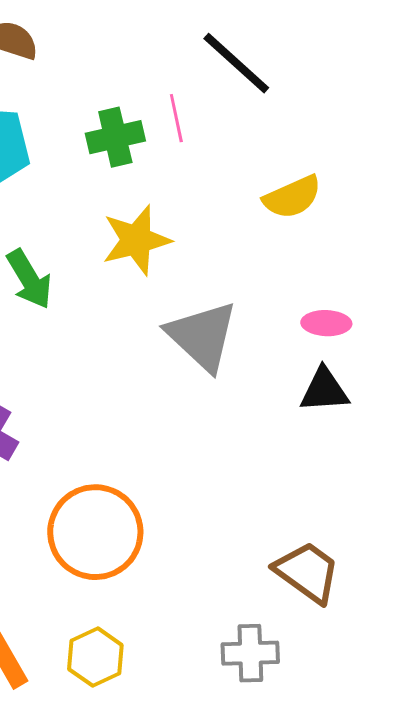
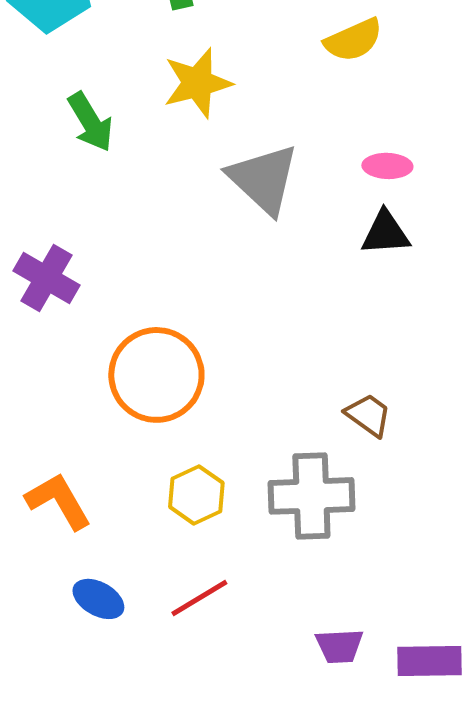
brown trapezoid: (307, 572) -> (368, 415), size x0.7
gray cross: (250, 653) -> (311, 496), size x1.5
yellow hexagon: (95, 657) -> (196, 495), moved

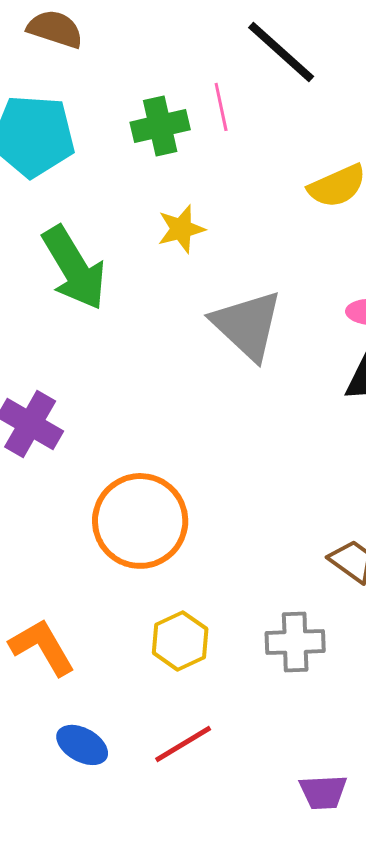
yellow star: (197, 83) -> (181, 229), size x0.7
green arrow: (90, 122) -> (74, 268), size x1.4
gray cross: (311, 496) -> (295, 642), size x0.7

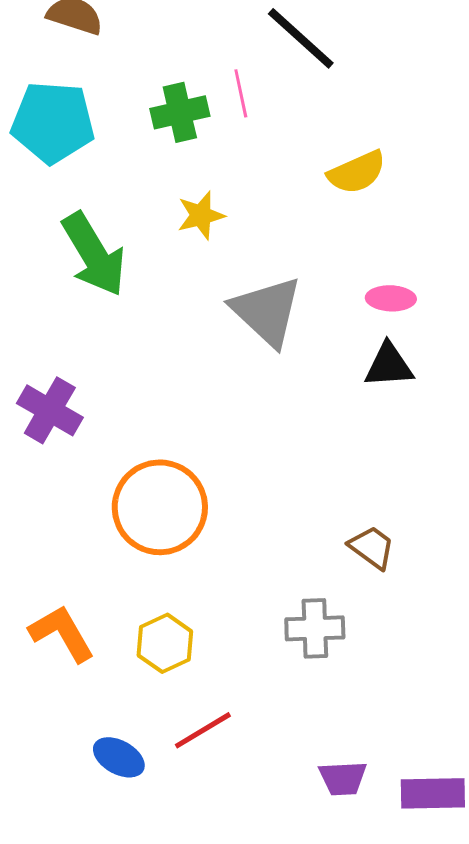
yellow hexagon: (180, 641) -> (165, 643), moved
blue ellipse: (82, 745) -> (119, 757), moved

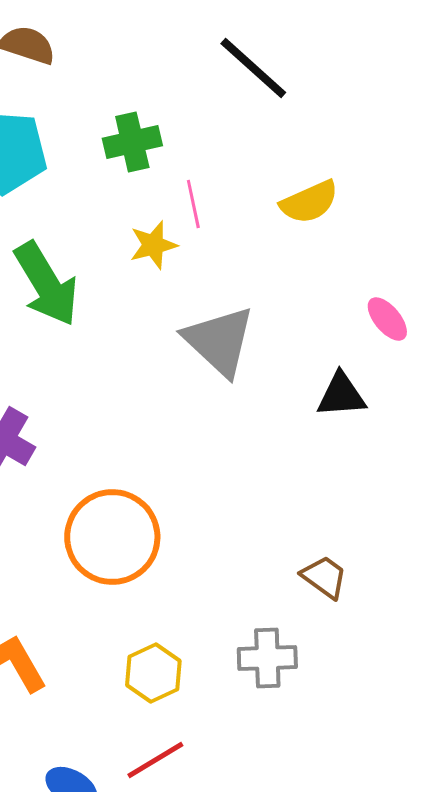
pink line: (241, 93) -> (193, 204), moved
pink ellipse: (391, 298) -> (387, 319), moved, turned 48
yellow hexagon: (165, 643) -> (153, 673), moved

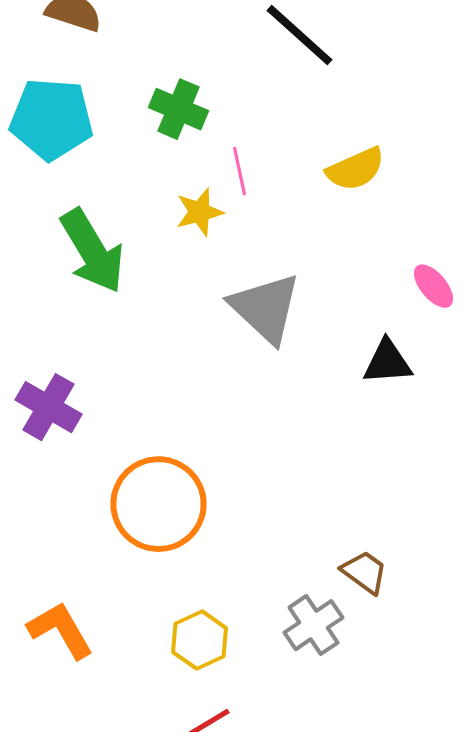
green cross: (132, 142) -> (178, 109), turned 36
brown trapezoid: (324, 577) -> (364, 572), moved
gray cross: (267, 658) -> (314, 625), turned -32

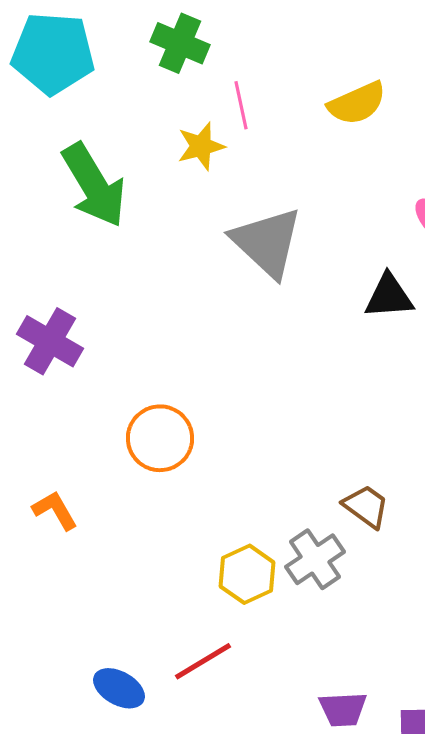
orange circle: (158, 504) -> (160, 438), size x0.7
orange L-shape: (60, 630) -> (55, 510), moved, size x0.7
yellow hexagon: (200, 640) -> (247, 574), moved

